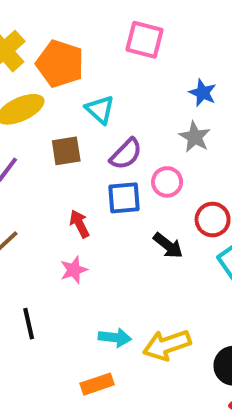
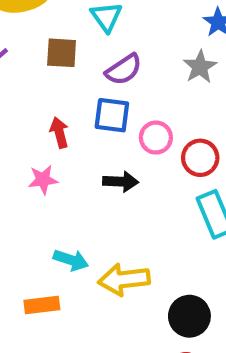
pink circle: (167, 182) -> (156, 138), moved
black arrow: (168, 246) -> (121, 182), moved, turned -48

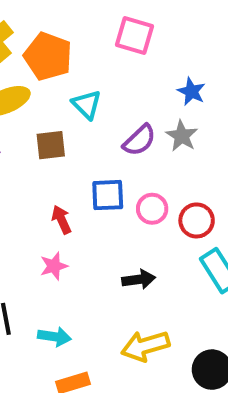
purple semicircle: (124, 69) -> (139, 140), moved
black arrow: (121, 182) -> (139, 279), moved
cyan arrow: (71, 260) -> (54, 337), moved

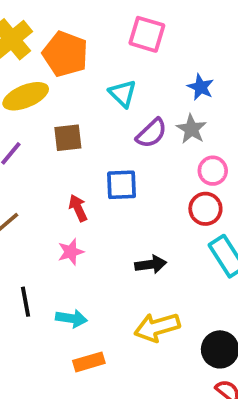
cyan triangle: (87, 104) -> (123, 93), moved
pink circle: (152, 209) -> (213, 171), moved

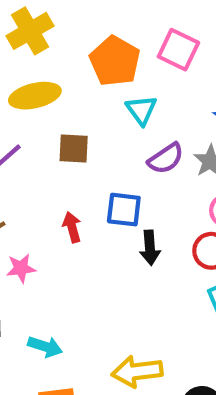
orange pentagon: (65, 54) -> (115, 61), moved
pink star: (71, 252) -> (21, 268), moved
black arrow: (151, 264) -> (150, 248), moved, turned 84

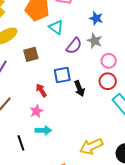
pink star: (21, 268) -> (36, 111), moved
cyan arrow: (45, 347) -> (43, 130), moved

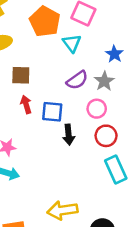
cyan triangle: (56, 27) -> (72, 43), moved
pink circle: (109, 61) -> (97, 109), moved
red arrow: (41, 90) -> (26, 104), moved

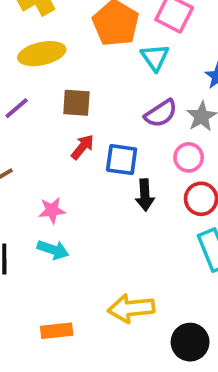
red arrow: (26, 104) -> (83, 147), turned 54

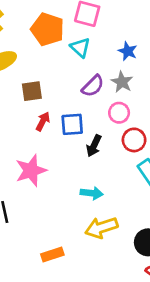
black arrow: (145, 195) -> (94, 146), turned 40
pink star: (52, 210) -> (31, 171), size x1.6
cyan arrow: (53, 250) -> (92, 193), moved

